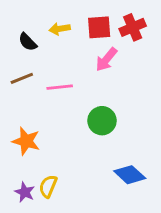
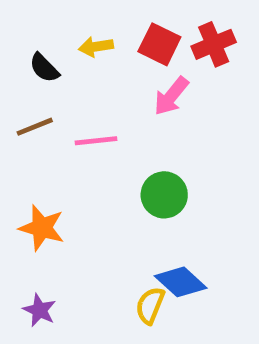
red square: (99, 27) -> (159, 44), turned 30
blue diamond: (130, 175) -> (181, 282), moved
yellow semicircle: (48, 186) -> (150, 305), moved

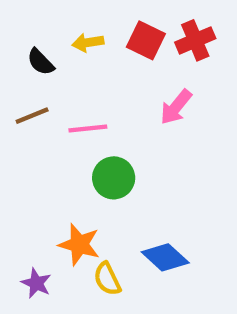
pink arrow: (171, 96) -> (176, 107), moved
green circle: (164, 195) -> (114, 178), moved
orange star: (42, 228) -> (79, 244), moved
yellow semicircle: (150, 305) -> (107, 279), moved, turned -48

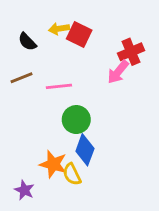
red square: (146, 40) -> (79, 35), moved
red cross: (195, 40) -> (131, 52), moved
blue diamond: (165, 257) -> (85, 150), moved, turned 68
yellow semicircle: (107, 279) -> (72, 174), moved

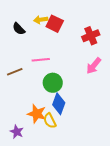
pink arrow: (118, 72) -> (94, 66), moved
brown line: (21, 78) -> (15, 72), moved

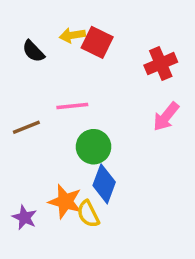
purple star: (17, 132) -> (25, 217), moved

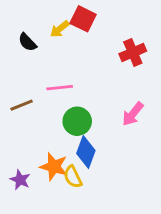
yellow arrow: (72, 35) -> (60, 29), turned -30
red square: (97, 42) -> (83, 19), moved
pink arrow: (166, 117) -> (133, 114), moved

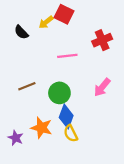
pink line: (60, 88) -> (67, 56), moved
brown line: (22, 105) -> (27, 86), moved
yellow semicircle: (73, 177) -> (71, 133), moved

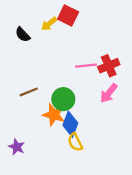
red cross: (102, 40) -> (109, 66), moved
pink line: (67, 56) -> (86, 66), moved
orange star: (41, 128) -> (54, 115), moved

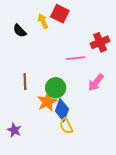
yellow arrow: (49, 24) -> (43, 21), turned 104
red cross: (109, 66) -> (100, 42), moved
brown line: (29, 92) -> (25, 81), turned -70
orange star: (54, 115) -> (47, 102), turned 30

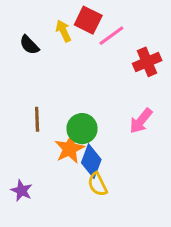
pink line: (76, 58) -> (111, 36), moved, turned -30

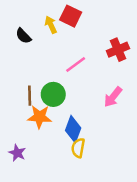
pink line: (111, 36) -> (76, 65), moved
green circle: (82, 129) -> (53, 94), moved
orange star: (70, 149) -> (40, 117), moved, turned 30
yellow semicircle: (97, 184) -> (78, 148), turned 36

